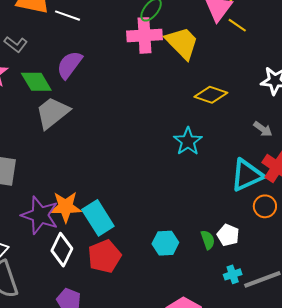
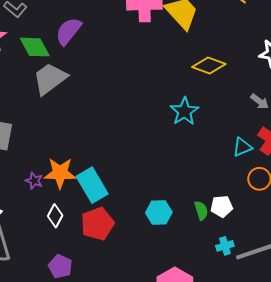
cyan triangle: (247, 175) -> (242, 147), size x0.6
purple star: (40, 215) -> (34, 181), size x0.5
white pentagon: (228, 235) -> (222, 206), turned -30
white diamond: (62, 250) -> (55, 216), size x0.7

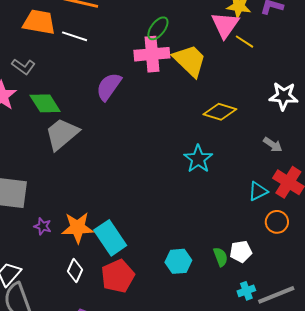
purple semicircle: (68, 31) -> (109, 87), moved
purple star: (34, 181) -> (43, 226), moved

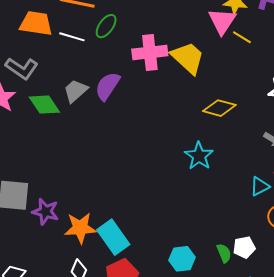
green ellipse: (158, 28) -> (106, 26), moved
gray L-shape: (23, 66) -> (22, 68), size x1.4
gray trapezoid: (62, 134) -> (75, 91), moved, size x0.7
purple star: (43, 226) -> (45, 212), moved, size x1.5

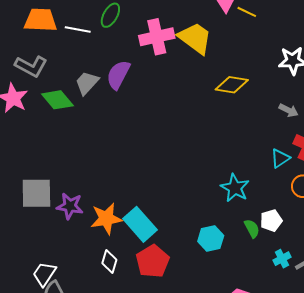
cyan star: (199, 156) -> (235, 188), moved

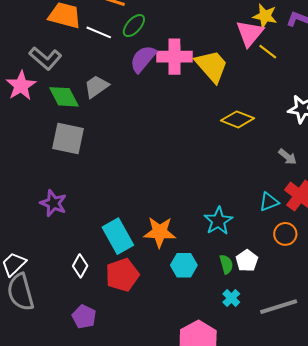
purple semicircle: (118, 75) -> (143, 59), moved
gray square: (36, 193) -> (68, 139), moved
orange star: (106, 219) -> (160, 232), moved
white pentagon: (271, 221) -> (247, 261), turned -30
cyan cross: (282, 259) -> (231, 298), moved, turned -30

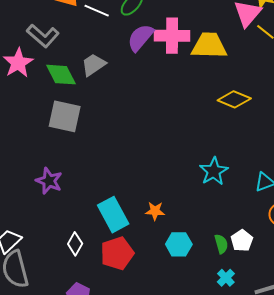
yellow trapezoid: (212, 66) -> (209, 46), turned -48
cyan star: (218, 221) -> (214, 171), moved
orange star: (160, 232) -> (155, 211), size x0.6

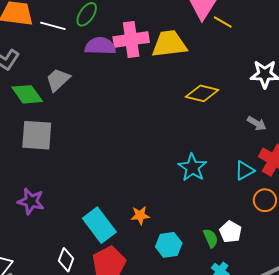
purple semicircle: (140, 38) -> (100, 46), turned 60

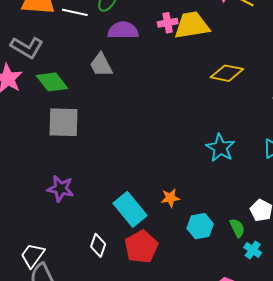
pink cross: (131, 40) -> (168, 23), moved, size x0.6
gray trapezoid: (58, 80) -> (101, 65), moved, turned -72
green semicircle: (211, 238) -> (237, 228), moved

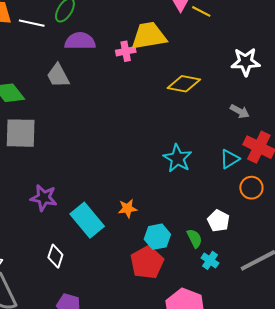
pink cross: (168, 23) -> (126, 51), moved
purple star: (61, 189) -> (44, 198), moved
red pentagon: (141, 247) -> (147, 262), moved

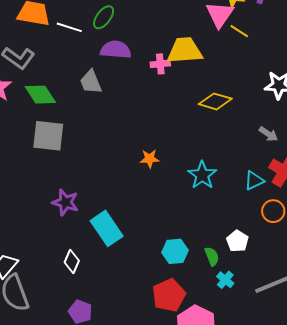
orange star: (128, 209) -> (150, 159), moved
red pentagon: (147, 262) -> (169, 295), moved

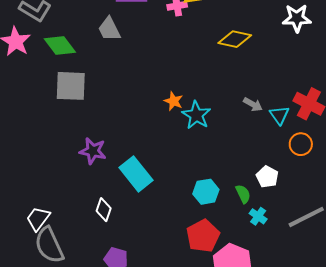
gray arrow: (268, 134) -> (253, 104), moved
orange star: (150, 159) -> (174, 101), turned 30
cyan star: (202, 175) -> (196, 115), moved
cyan triangle: (254, 181) -> (279, 115), turned -35

